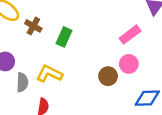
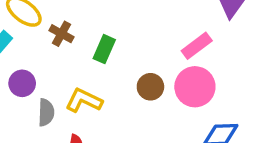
pink circle: (129, 64) -> (195, 87), size x1.5
brown circle: (108, 76) -> (150, 87), moved

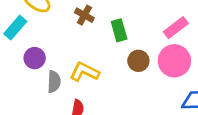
brown cross: (61, 34) -> (84, 15), moved
green rectangle: (104, 49) -> (119, 30), moved, turned -40

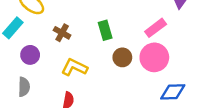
brown cross: (84, 15) -> (62, 33), moved
gray semicircle: (54, 82) -> (24, 87), moved

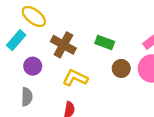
green rectangle: (105, 30) -> (105, 42), turned -54
brown cross: (62, 33) -> (63, 45), size x1.5

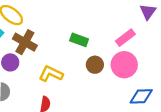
brown cross: (63, 45) -> (25, 42), moved

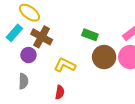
brown circle: (95, 65) -> (104, 57), size x1.5

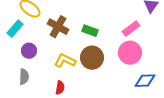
brown cross: (42, 37) -> (58, 27), moved
brown circle: (104, 57) -> (92, 58), moved

